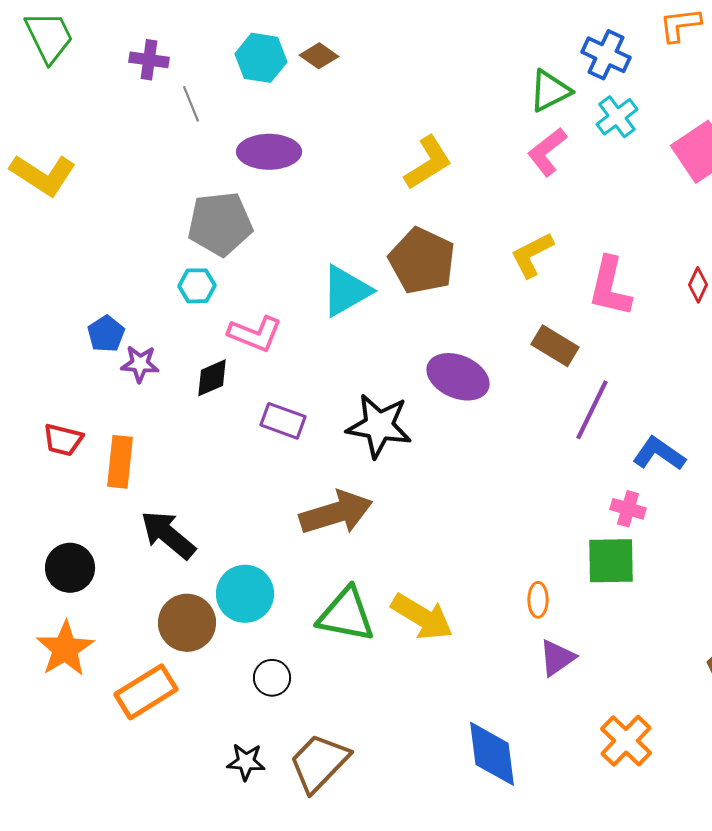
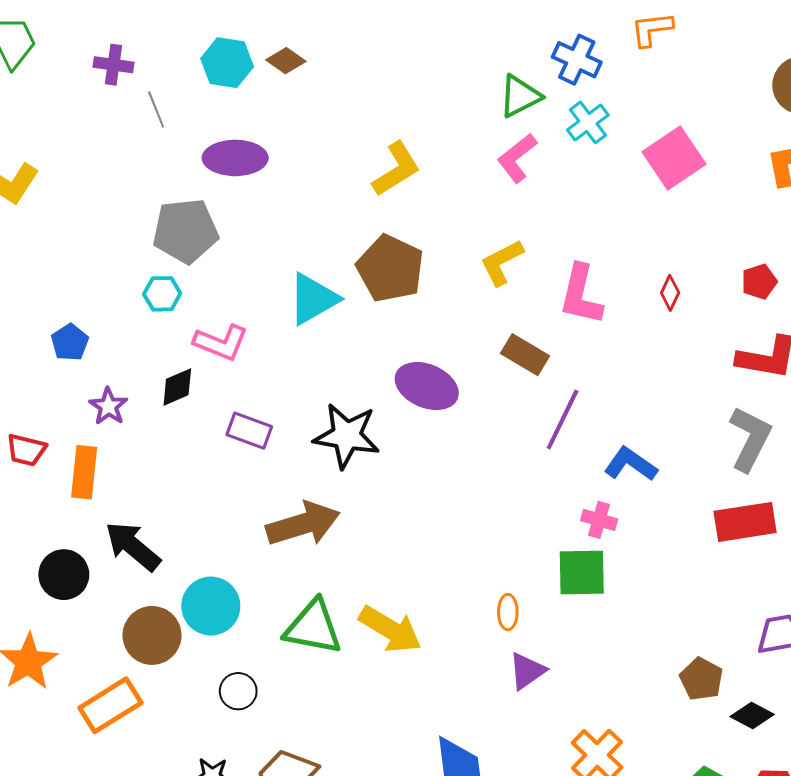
purple star: (140, 364) -> (108, 406), moved, turned 30
black circle: (70, 568) -> (64, 575), moved

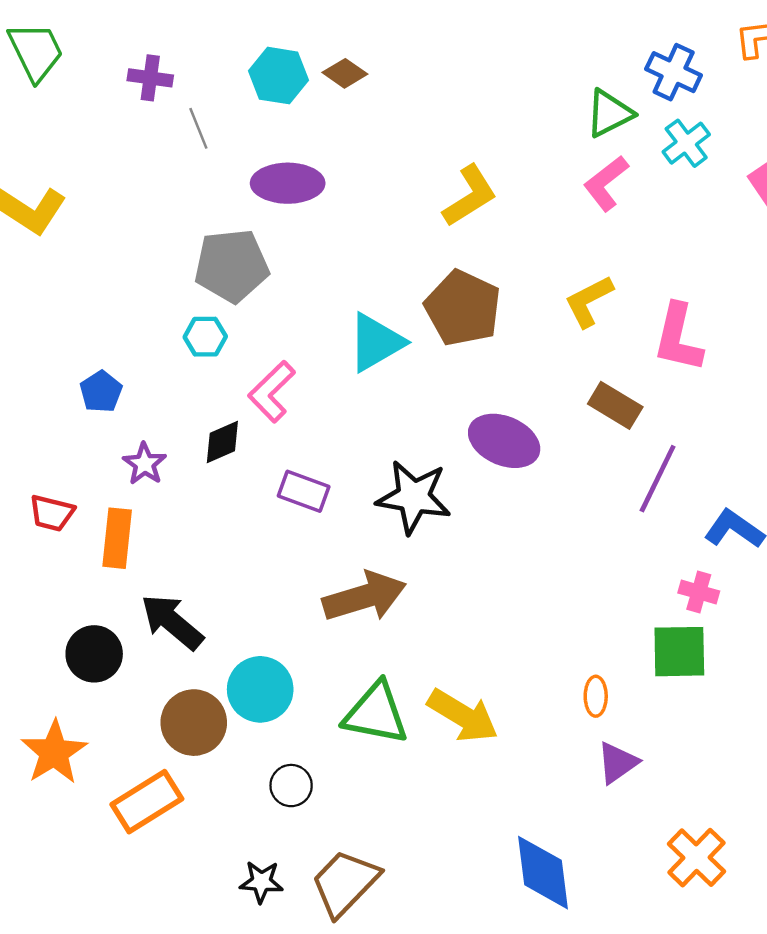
pink L-shape: (221, 342) -> (272, 392), turned 114

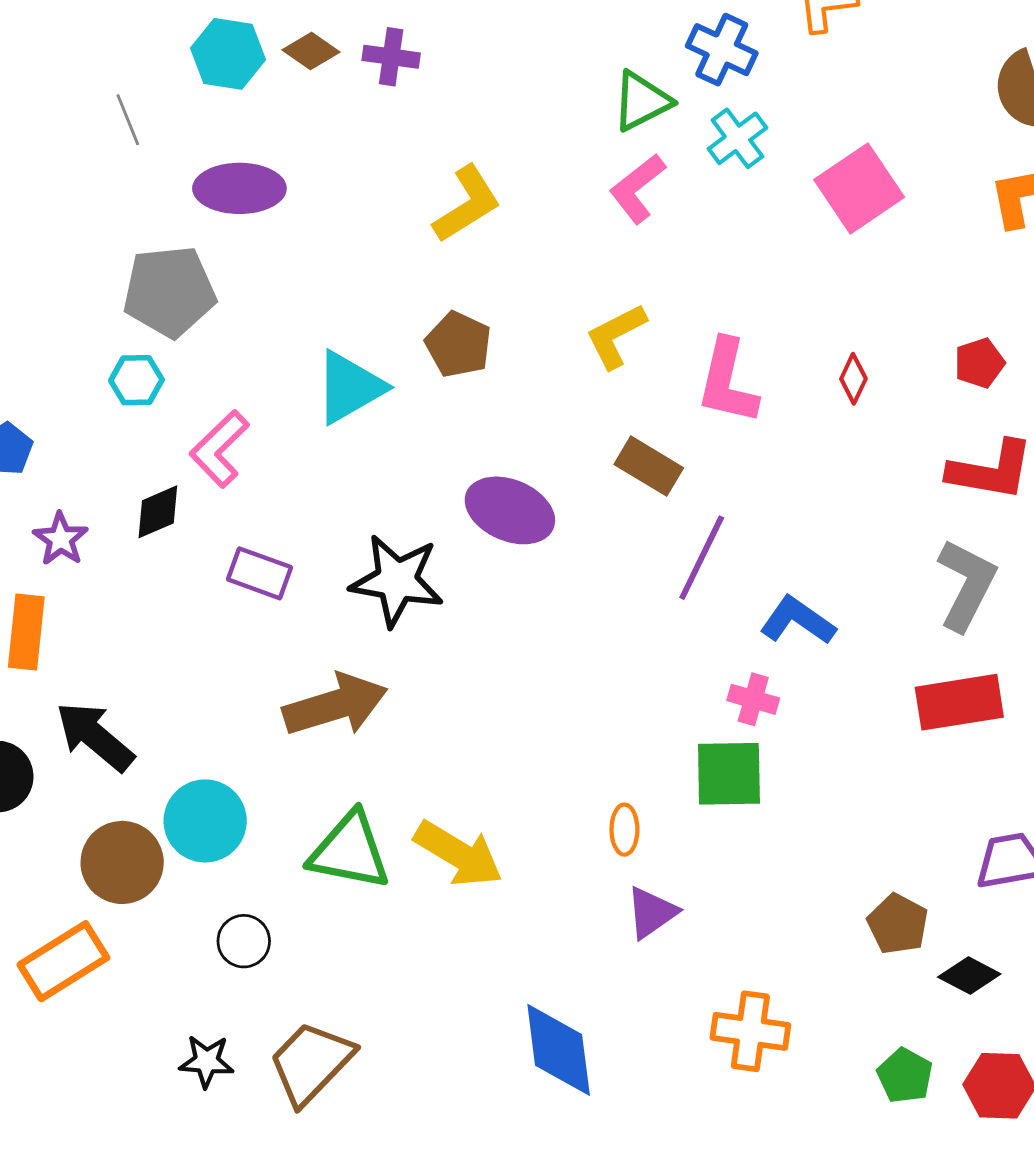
purple cross: (150, 78) -> (391, 57), moved
brown pentagon: (463, 308) -> (458, 344), size x0.7
orange cross: (696, 858) -> (750, 1031), turned -36

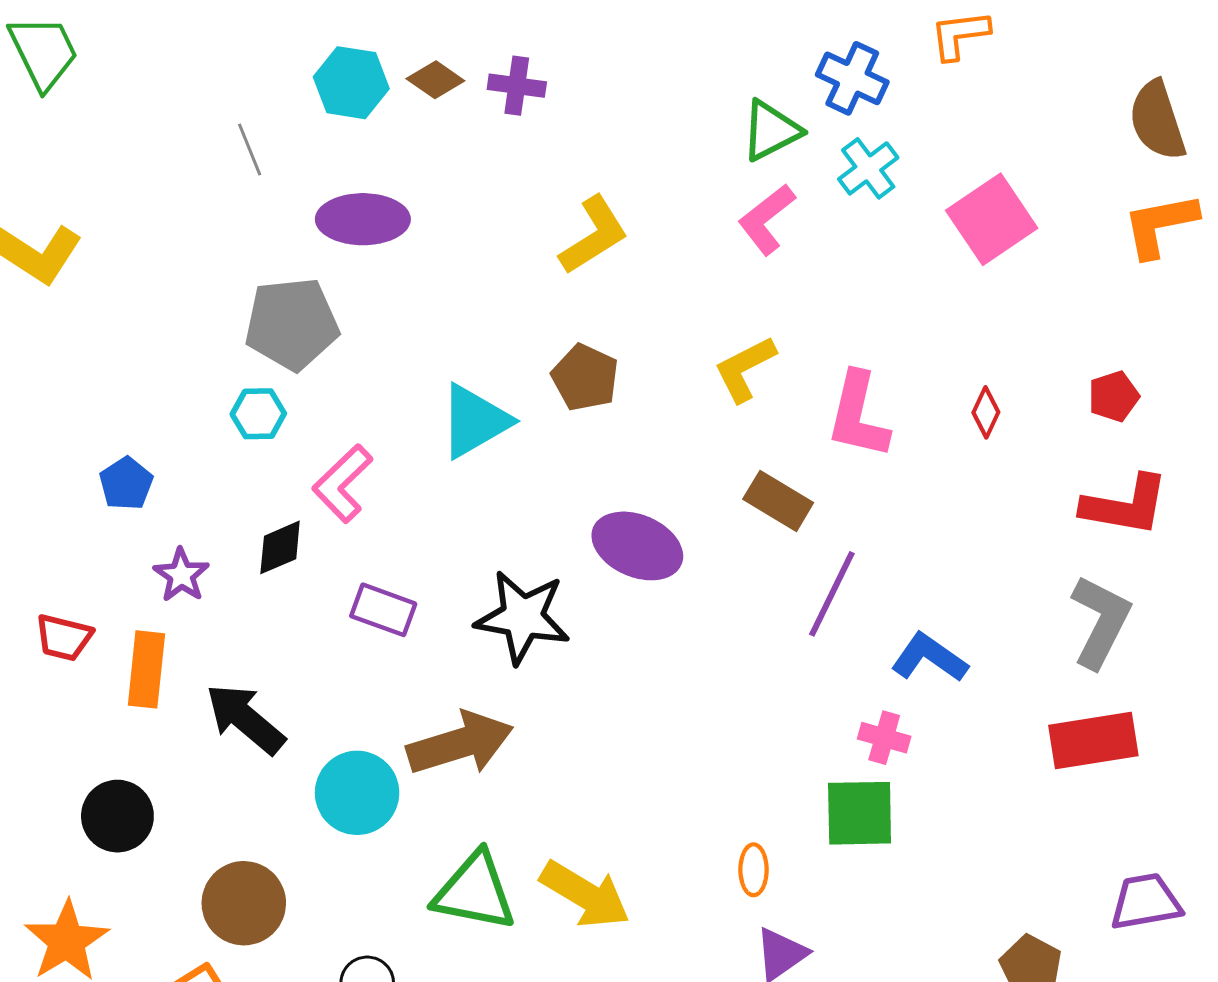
black arrow: (95, 737) -> (245, 719), moved
cyan circle: (205, 821) -> (357, 793), moved

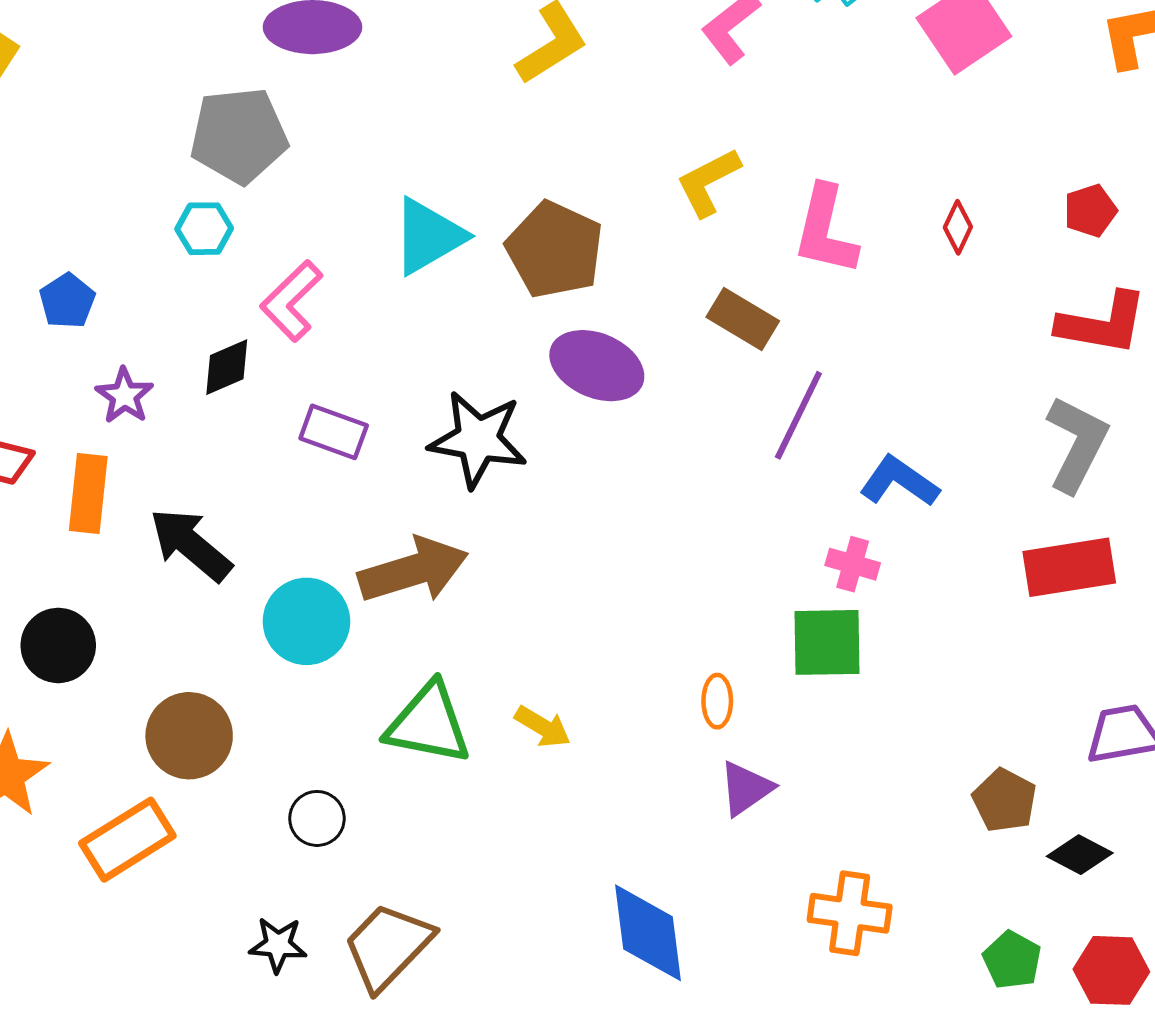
brown pentagon: (585, 378) -> (555, 250), moved, size x1.4
yellow arrow: (585, 894) -> (543, 727), size x0.6

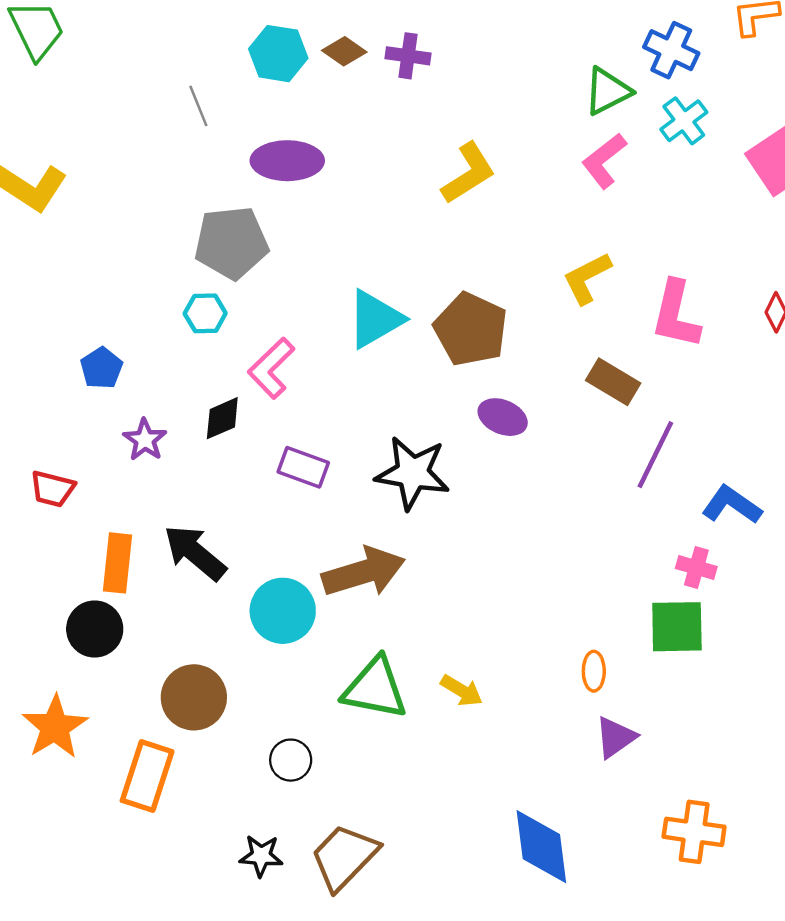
purple ellipse: (597, 366) -> (503, 417), size x0.7
orange rectangle: (88, 494) -> (117, 563), moved
orange rectangle: (127, 840) -> (147, 776), turned -40

